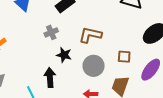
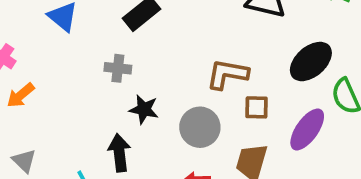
gray cross: (51, 32) -> (118, 68), turned 32
brown L-shape: (90, 35) -> (227, 74), moved

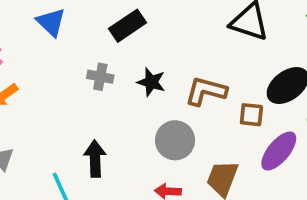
brown square: (256, 107) -> (251, 115), moved
black star: (144, 109) -> (151, 82), moved

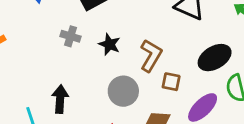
brown L-shape: (206, 91) -> (151, 56), turned 100
brown square: (251, 115) -> (171, 82), moved

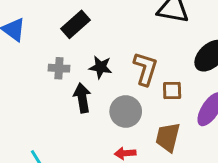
black arrow: (60, 99) -> (82, 98), moved

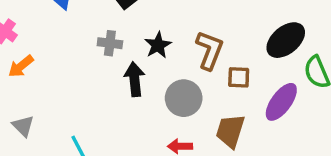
black star: (101, 67) -> (158, 45), turned 30

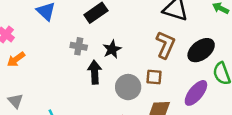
brown L-shape: (210, 50) -> (165, 45), moved
brown square: (239, 77) -> (154, 77), moved

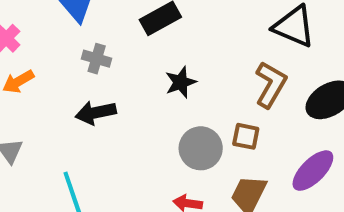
gray cross: (79, 46) -> (97, 59), moved
black arrow: (95, 72) -> (96, 113), moved, turned -105

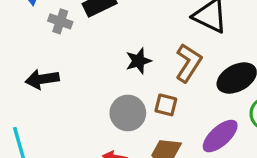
gray cross: (97, 59) -> (60, 21), moved
black star: (181, 82) -> (139, 61), moved

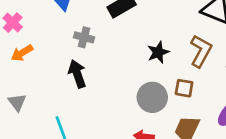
gray cross: (60, 21) -> (84, 37), moved
black arrow: (42, 79) -> (77, 74), turned 84

